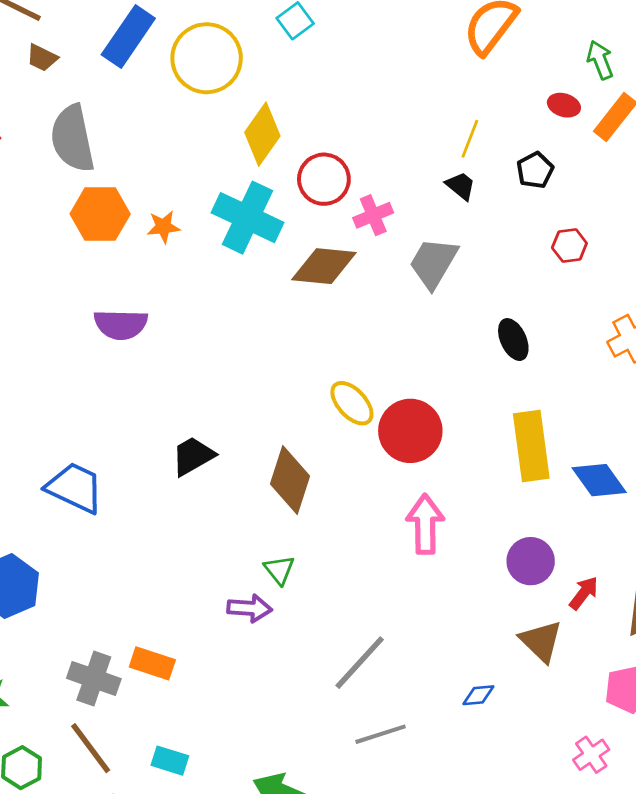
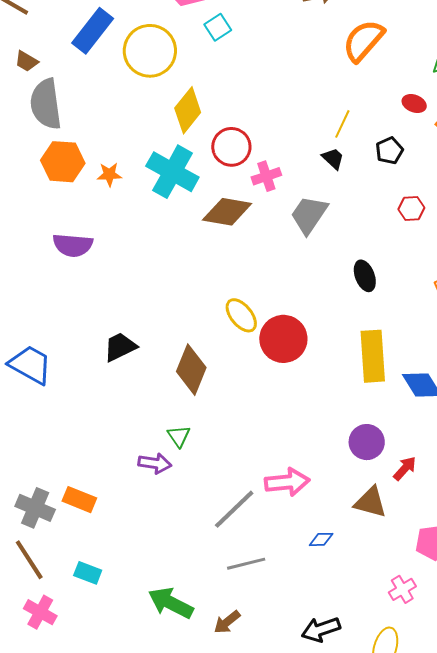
brown trapezoid: (42, 58) -> (26, 61), moved
pink arrow: (425, 524) -> (287, 482), moved, turned 81
brown triangle: (541, 641) -> (370, 502), turned -33

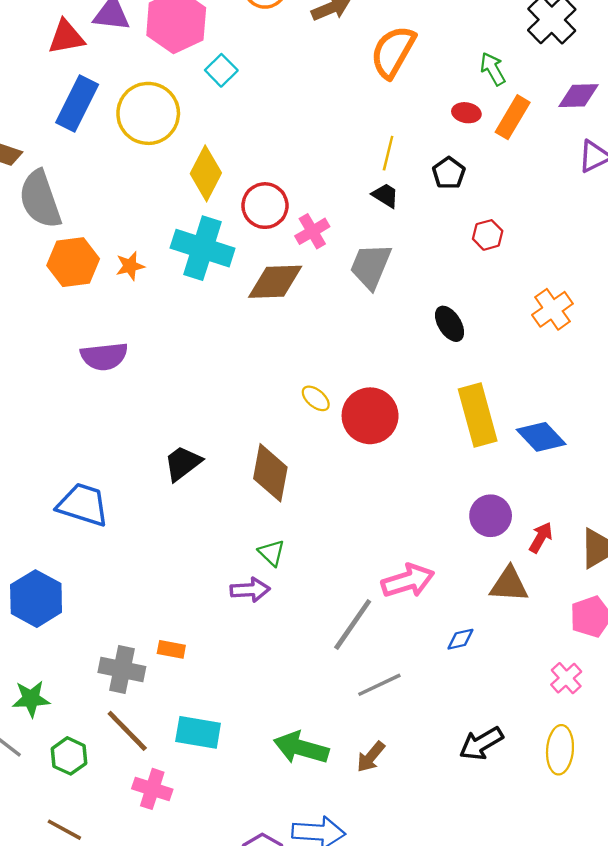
yellow ellipse: (241, 315) -> (316, 398), size x0.7
orange rectangle: (79, 500) -> (171, 649), size x0.7
cyan rectangle: (88, 573) -> (198, 732), size x1.4

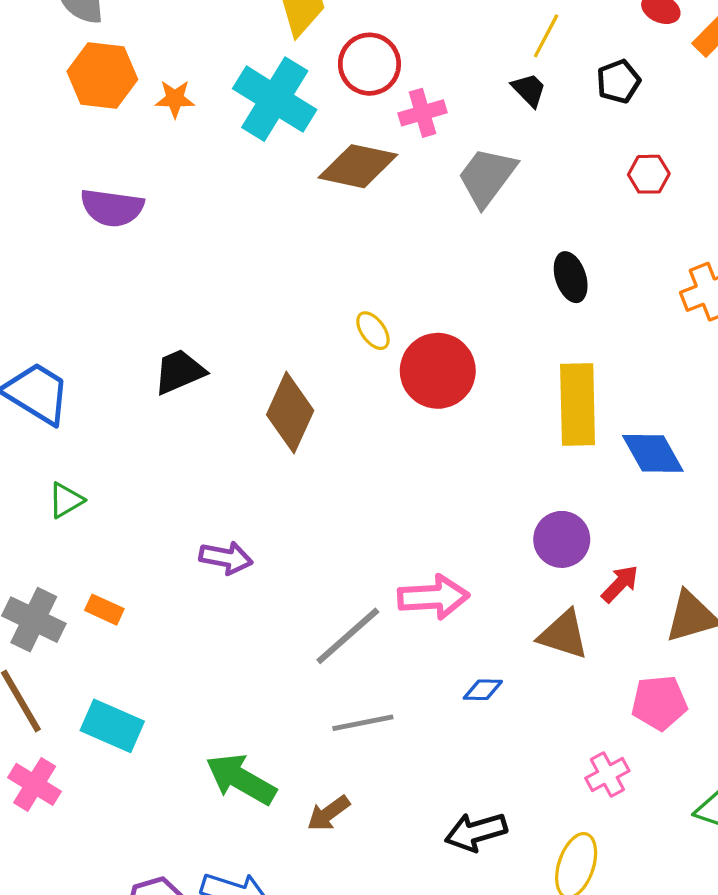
green triangle: (272, 553) -> (66, 500), moved, turned 32

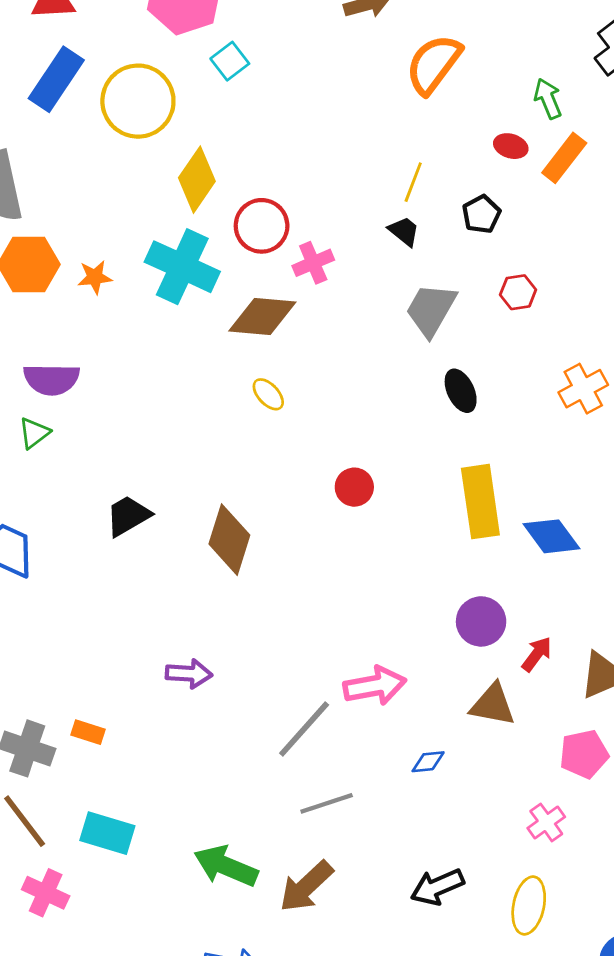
gray trapezoid: (487, 177) -> (431, 310), moved
yellow ellipse: (373, 331) -> (268, 394), moved
red circle: (438, 371) -> (354, 487), size x0.6
green triangle: (66, 500) -> (34, 433), moved
brown arrow: (328, 813) -> (306, 887), size x1.5

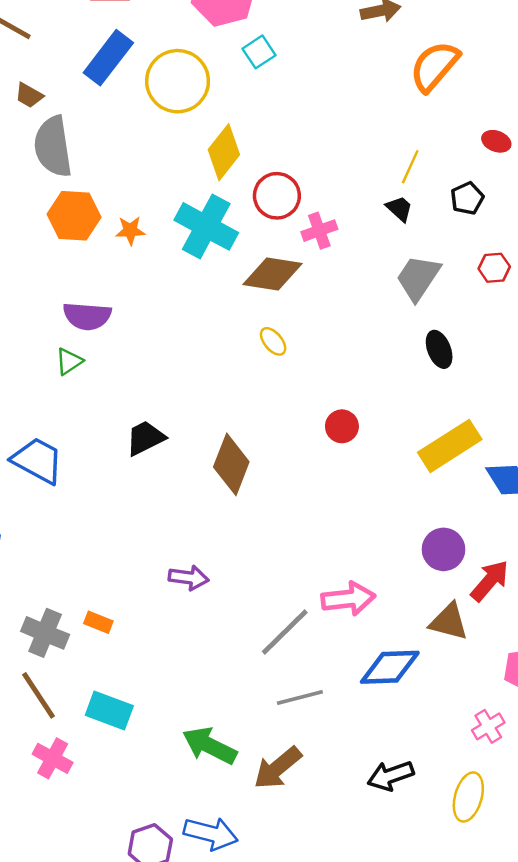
yellow rectangle: (480, 502) -> (450, 446), turned 62
red arrow: (537, 654) -> (490, 581), size x1.4
blue diamond: (428, 762) -> (390, 667), size x2.0

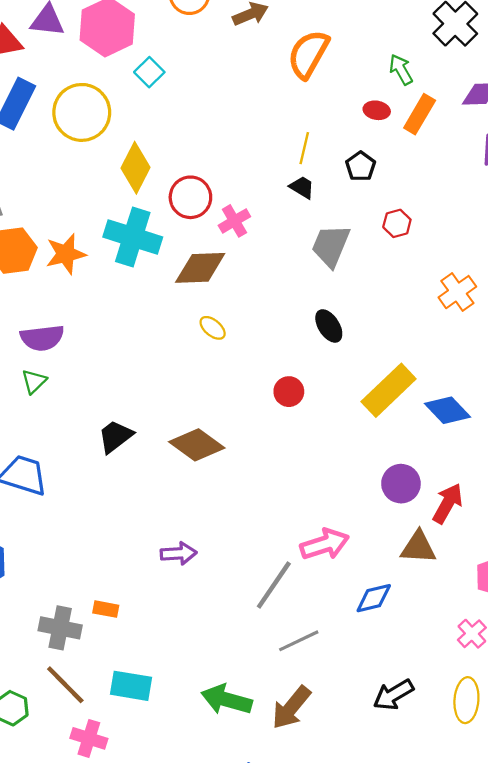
orange star: (130, 230) -> (66, 254), size x1.5
black ellipse: (439, 349) -> (329, 326), moved
brown diamond: (231, 464) -> (197, 445), turned -64
blue diamond: (390, 667) -> (374, 598), size x0.7

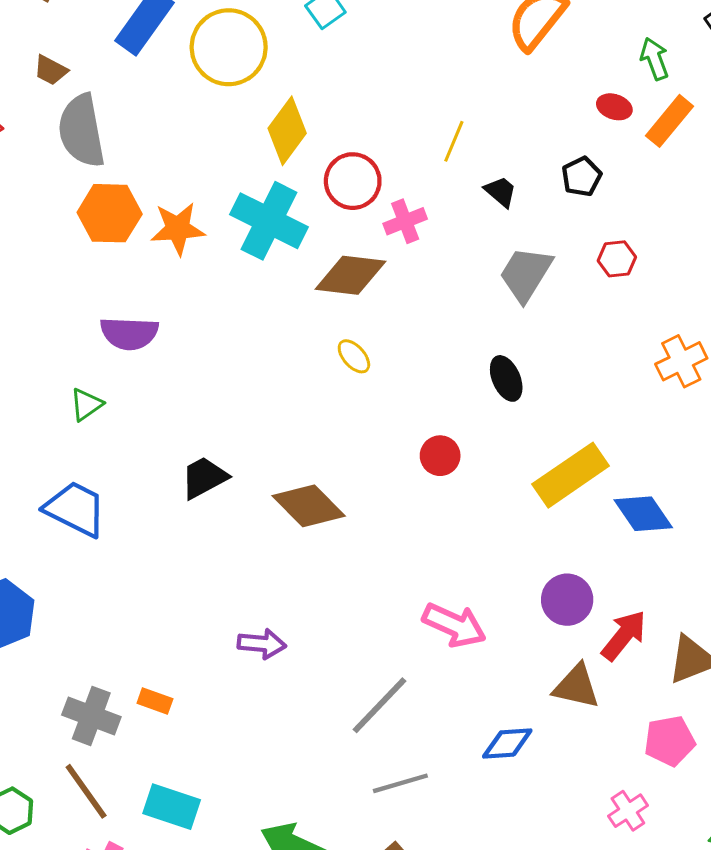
yellow line: (304, 148) -> (454, 141), moved
green triangle: (34, 381) -> (86, 405), moved
pink arrow: (325, 544) -> (454, 625), moved, turned 33

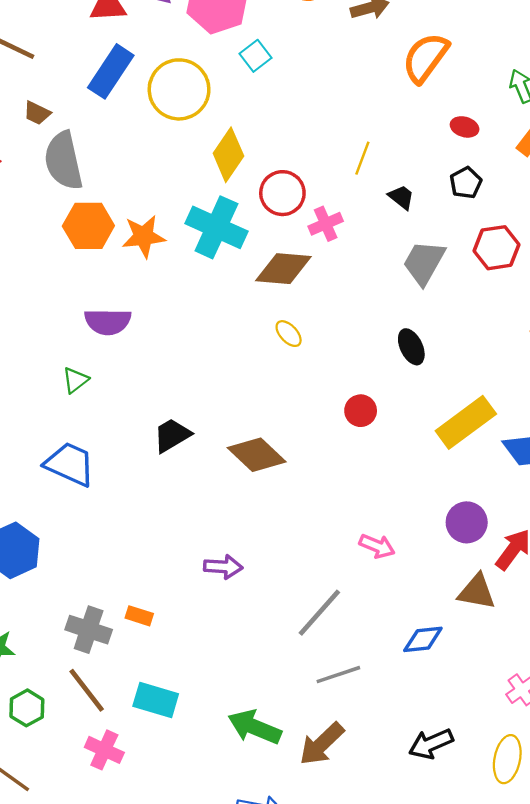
red ellipse: (614, 107) -> (465, 127), moved
red hexagon: (617, 259) -> (497, 248), size x1.5
pink arrow: (454, 625) -> (377, 546), size x0.7

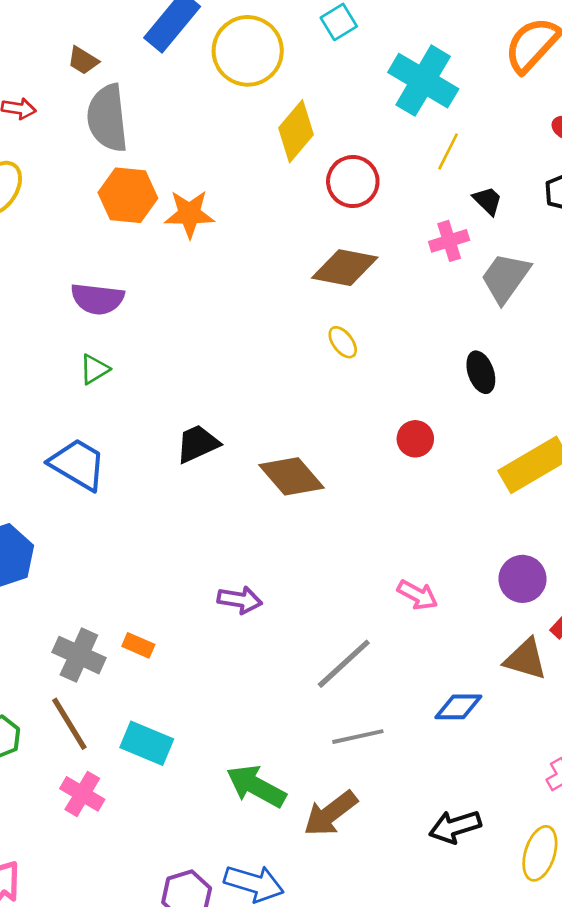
pink cross: (326, 224) -> (449, 241), moved
cyan cross: (216, 227) -> (423, 81), moved
purple semicircle: (108, 322) -> (97, 299), moved

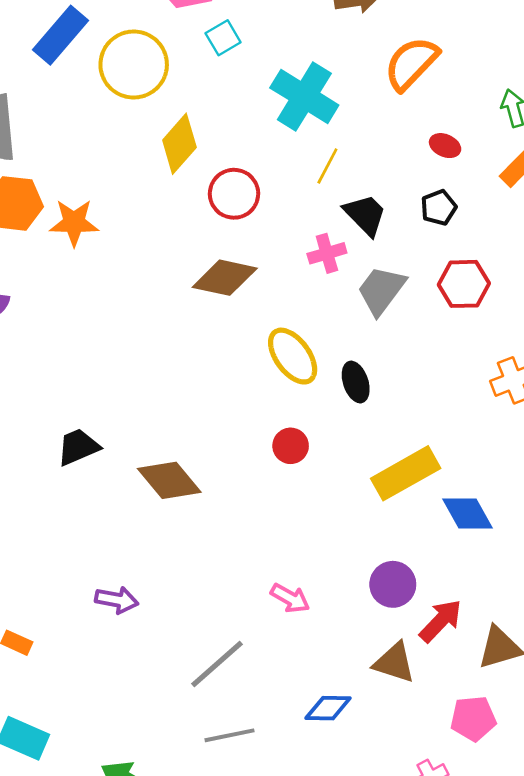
black trapezoid: (488, 201) -> (365, 215), size x1.5
yellow ellipse: (343, 342) -> (293, 356), moved, size x1.8

